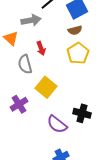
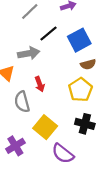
brown semicircle: (75, 30) -> (88, 64), moved
black cross: (82, 113) -> (85, 124), moved
purple semicircle: (57, 124) -> (63, 154), moved

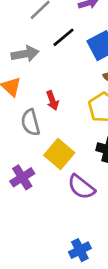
gray arrow: (29, 53) -> (25, 54), moved

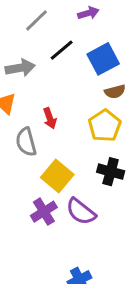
purple cross: (22, 177) -> (44, 212), moved

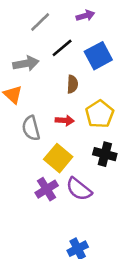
brown semicircle: (115, 92) -> (72, 84), moved, turned -72
red arrow: (50, 118) -> (65, 120), moved, turned -66

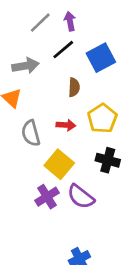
purple arrow: (85, 16) -> (70, 21), moved, turned -84

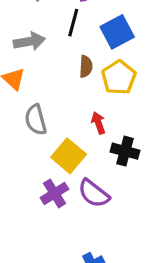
black line: (63, 50) -> (73, 23), turned -35
yellow pentagon: (102, 118) -> (119, 77), moved
red arrow: (66, 125) -> (98, 123), moved, turned -114

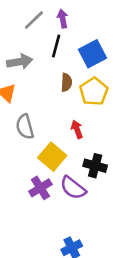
black cross: (125, 151) -> (95, 166), moved

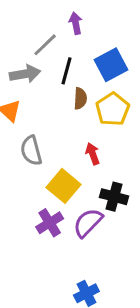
gray line: (34, 20) -> (45, 45), moved
black line: (56, 46) -> (66, 71), moved
purple semicircle: (73, 188) -> (88, 223), turned 96

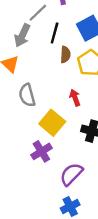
gray arrow: (25, 74) -> (22, 35), turned 125
purple semicircle: (88, 223) -> (71, 174), moved

